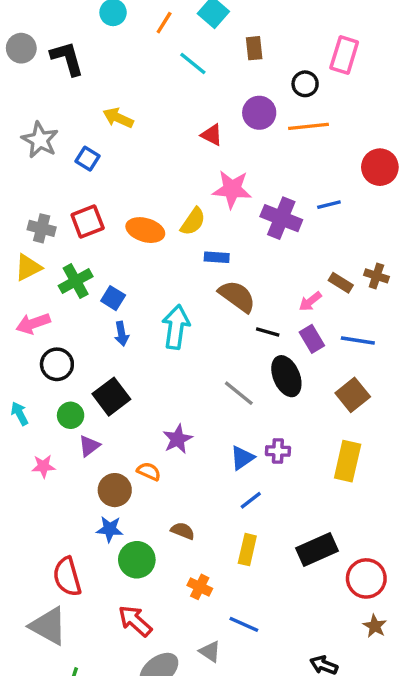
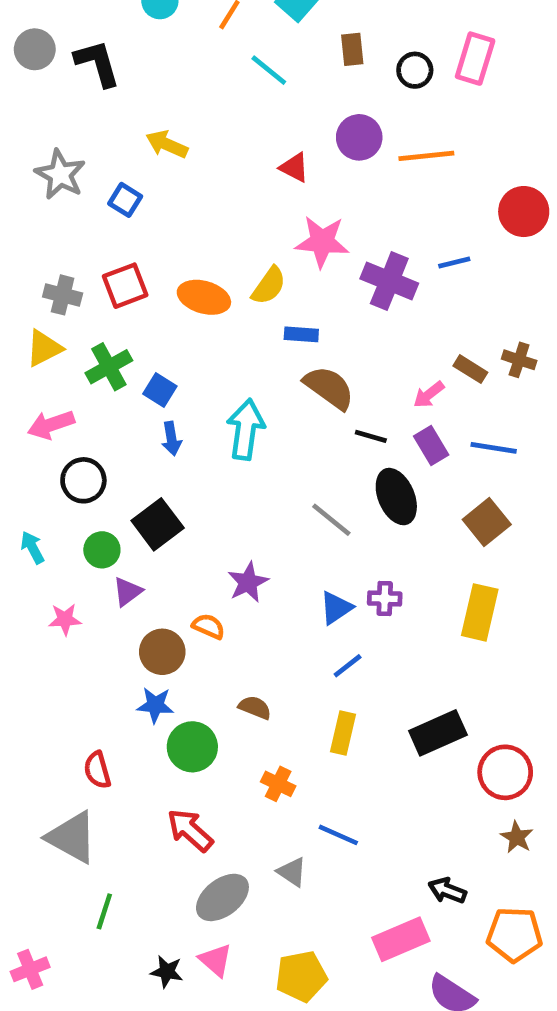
black circle: (305, 84) -> (415, 70), moved
red semicircle: (67, 577) -> (97, 770), size x0.7

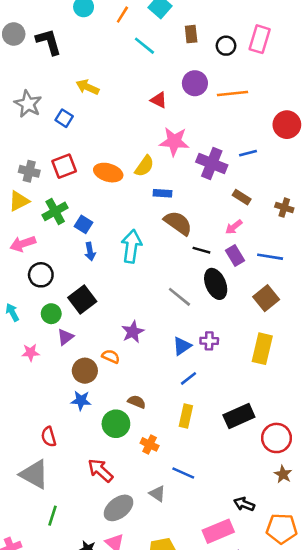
brown rectangle: (470, 369) -> (242, 197), moved
green circle: (192, 747) -> (116, 424), moved

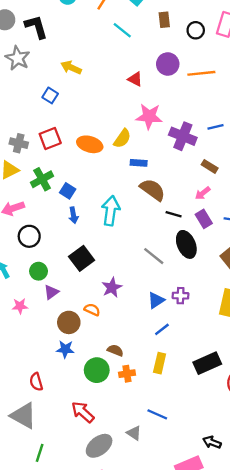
gray star: (28, 104) -> (18, 58), moved
black square: (82, 299) -> (82, 258), moved
orange cross: (150, 444) -> (127, 374), moved, turned -35

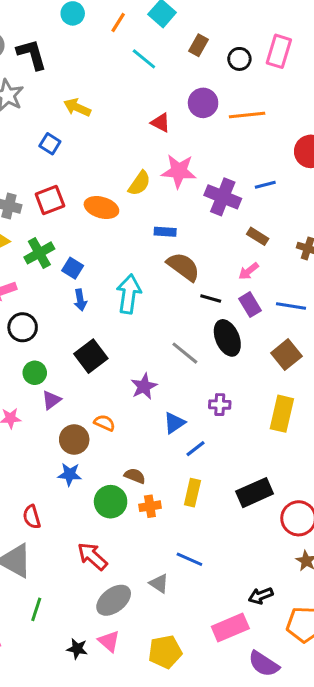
brown rectangle: (164, 20) -> (199, 45), turned 35
yellow semicircle: (122, 139) -> (139, 183), moved
purple star: (112, 287) -> (144, 386), moved
blue triangle: (156, 300) -> (174, 423), moved
black arrow: (212, 442) -> (261, 596), turned -42

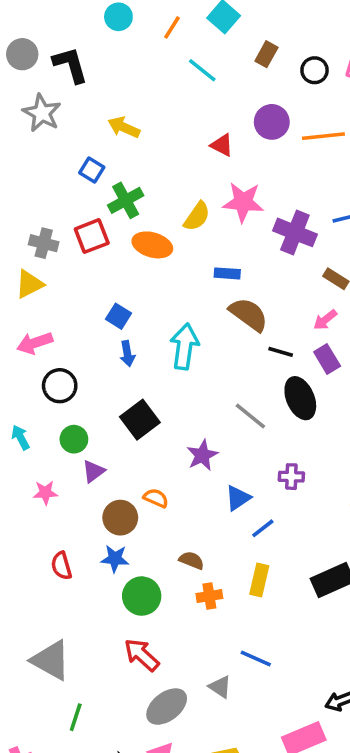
green cross: (39, 253) -> (126, 200), moved
green circle: (111, 502) -> (142, 596), moved
red semicircle: (32, 517) -> (61, 566), moved

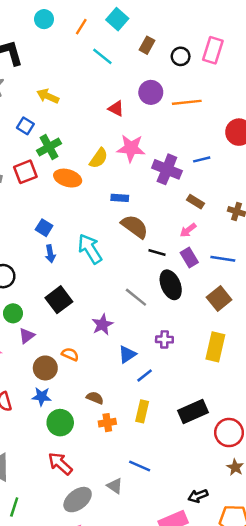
cyan arrow: (184, 347) -> (90, 249), turned -40

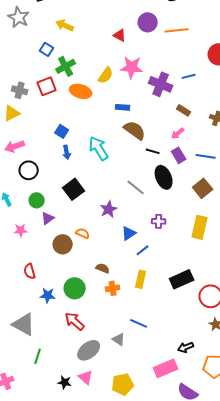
blue star: (42, 397) -> (48, 295), moved

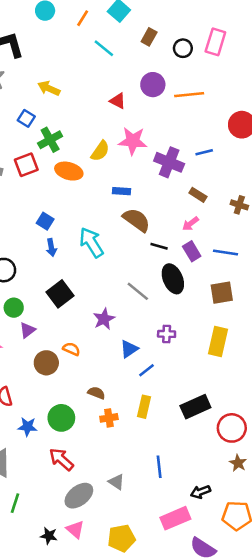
brown square: (203, 188) -> (222, 293), turned 30
blue line: (139, 323) -> (159, 467), moved, turned 60

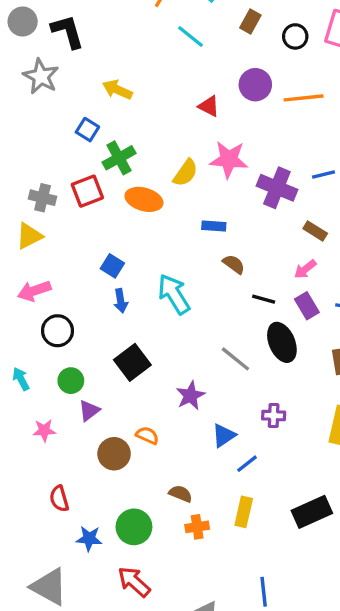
brown semicircle: (137, 220) -> (234, 264), size x0.6

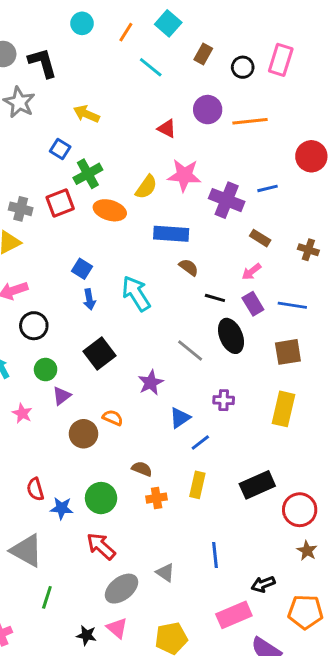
blue rectangle: (214, 226) -> (171, 234), size x1.6
pink star: (44, 430) -> (22, 413), turned 30
red semicircle: (59, 499) -> (35, 489), moved

